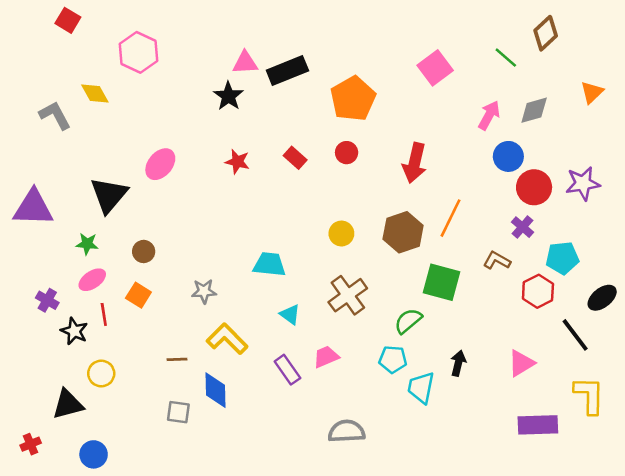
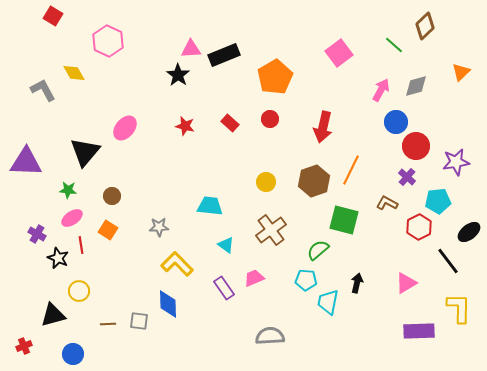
purple star: (583, 183) -> (456, 162), moved
brown line: (177, 359) -> (108, 324), moved

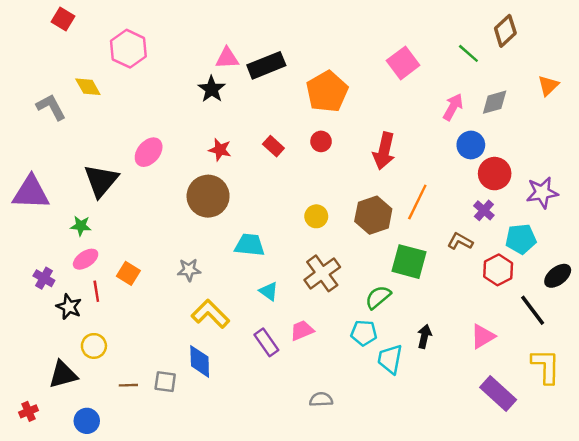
brown circle: (112, 196) -> (208, 196), moved, size x2.0
purple rectangle: (419, 331) -> (498, 394), turned 44
gray semicircle: (270, 336) -> (321, 399), size x0.7

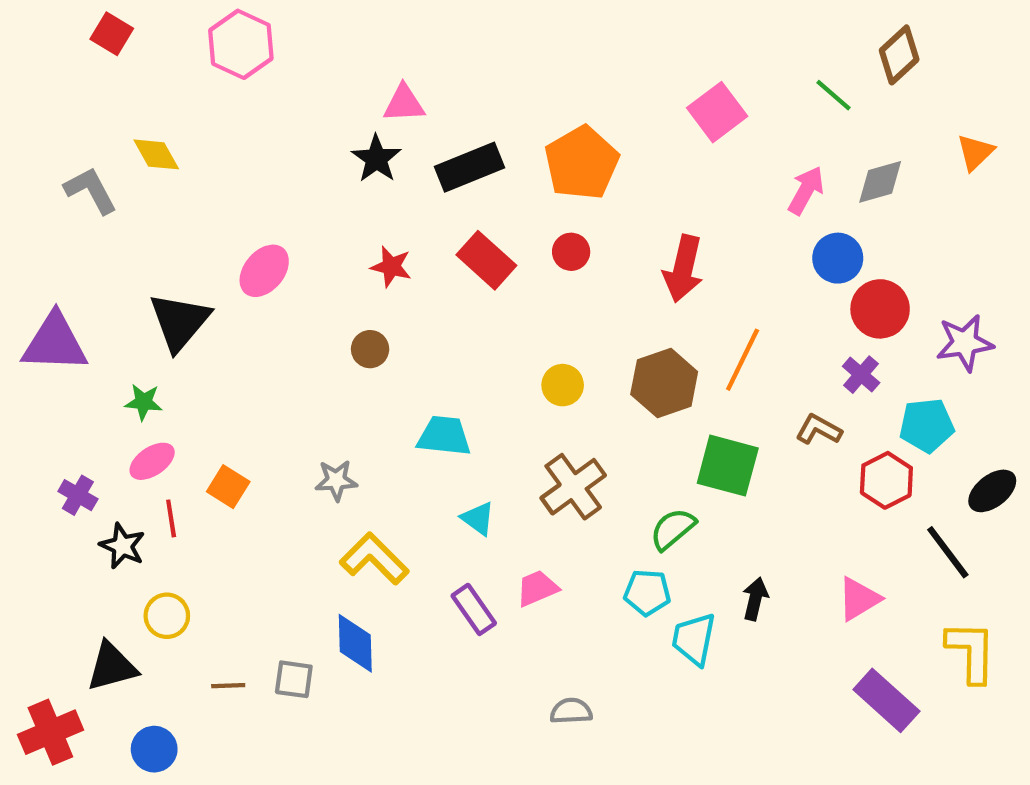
pink hexagon: (128, 49) -> (241, 44), moved
black rectangle: (266, 65) -> (469, 167), moved
red rectangle: (273, 146) -> (486, 260), size x1.5
brown circle: (208, 196) -> (370, 349), size x0.5
red cross: (28, 411) -> (50, 732), size x1.8

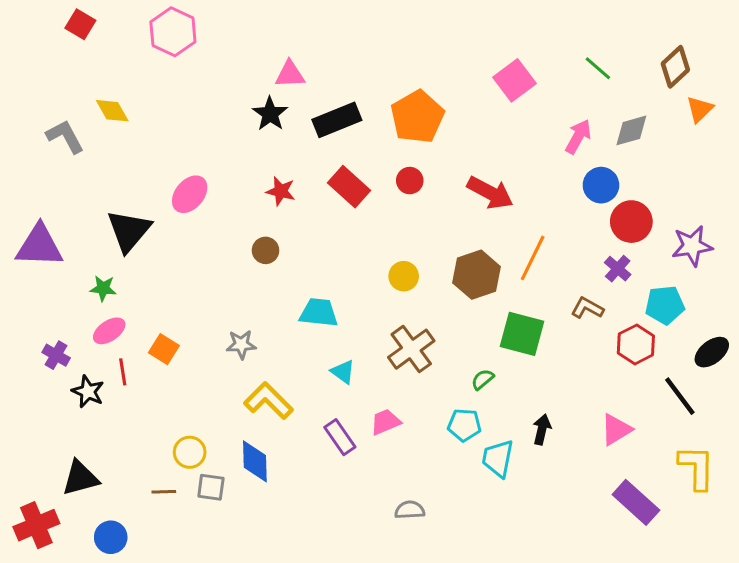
brown diamond: (899, 55) -> (675, 67), moved
red arrow: (683, 269) -> (490, 193), turned -75
green semicircle: (673, 529) -> (483, 379), size x0.7
yellow circle: (167, 616) -> (190, 452), moved

